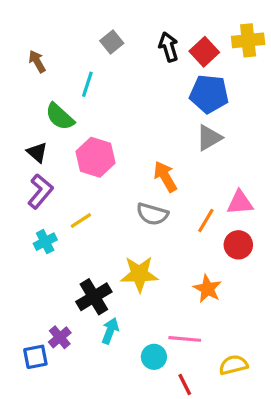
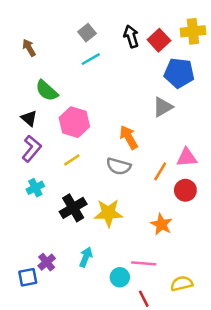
cyan line: (87, 84) -> (91, 59), moved, turned 42
blue pentagon: (209, 94) -> (179, 73), moved
yellow line: (81, 220) -> (72, 160), moved
black cross: (94, 297) -> (73, 208), moved

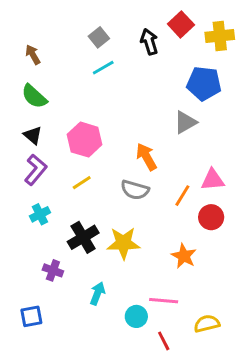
red square: (159, 40) -> (181, 24), moved
green semicircle: (47, 91) -> (34, 96), moved
purple cross: (47, 262) -> (53, 270), moved, turned -30

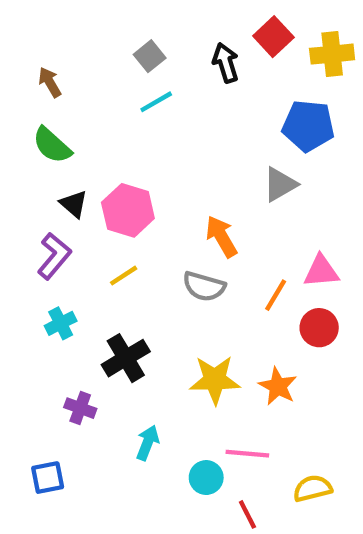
black triangle: (33, 135) -> (74, 204), moved
yellow star: (123, 243) -> (215, 380), moved

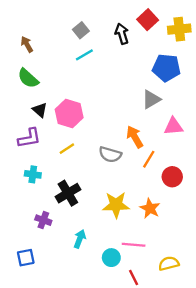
orange arrow: (221, 236) -> (135, 137), moved
purple L-shape: (54, 256) -> (29, 138), turned 40
pink triangle: (321, 271) -> (173, 126), moved
cyan cross: (61, 323) -> (33, 174), turned 35

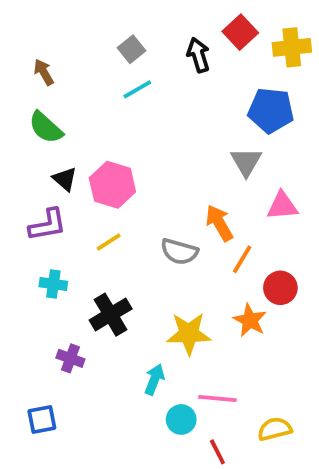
gray triangle: (151, 99) -> (246, 162), turned -30
orange star: (150, 208) -> (250, 320), moved
cyan arrow: (80, 239) -> (154, 379), moved

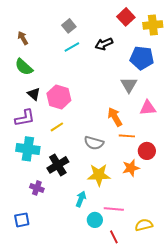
black arrow: (198, 55) -> (104, 44), moved, turned -96
gray semicircle: (179, 252) -> (94, 143), moved
orange line: (242, 259) -> (127, 136), turned 63
cyan cross: (53, 284) -> (28, 149), size x1.6
orange star: (250, 320) -> (131, 168), turned 30

